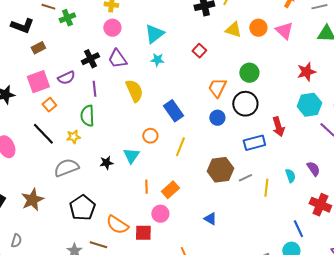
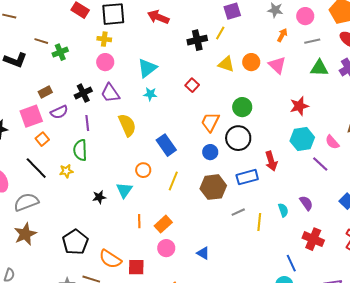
brown rectangle: (38, 48) -> (45, 92), moved
gray semicircle: (66, 168) -> (26, 202), moved
brown hexagon: (220, 170) -> (213, 187), moved
pink circle: (160, 214) -> (166, 248), moved

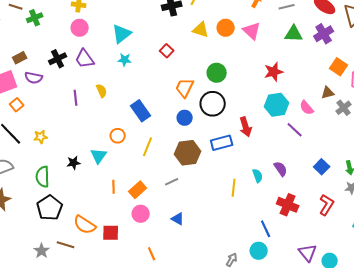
purple semicircle: (59, 112) -> (34, 78), turned 36
purple line: (87, 123) -> (76, 98), moved
yellow semicircle: (127, 125) -> (102, 91), size x0.6
green semicircle: (80, 150) -> (43, 177), moved
gray line: (238, 212) -> (172, 182), moved

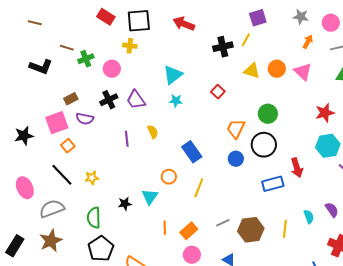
pink circle: (80, 28) -> (112, 69), moved
brown hexagon: (188, 153) -> (251, 230), moved

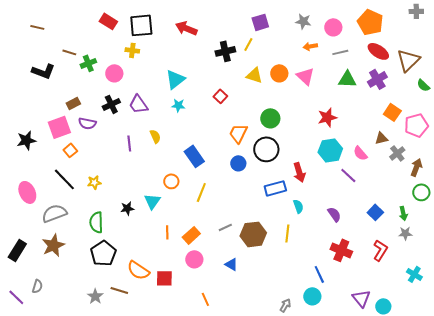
orange arrow: (308, 42) -> (310, 46), turned -128
cyan semicircle: (309, 217) -> (298, 206), moved

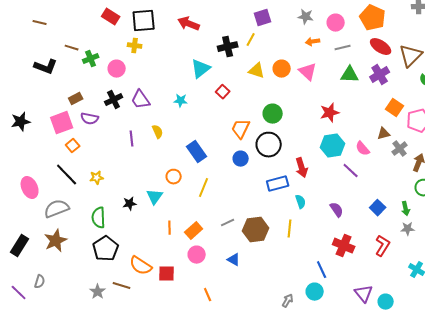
cyan triangle: (175, 79) -> (201, 69), moved
black star: (26, 140) -> (21, 122), moved

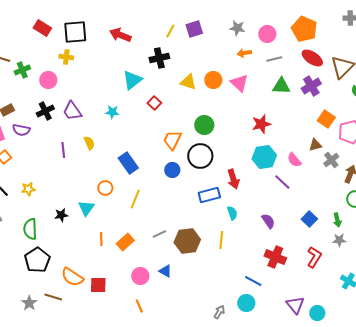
yellow line: (251, 40) -> (170, 31), moved
pink circle: (197, 255) -> (140, 276), moved
blue line: (322, 270) -> (253, 281), turned -36

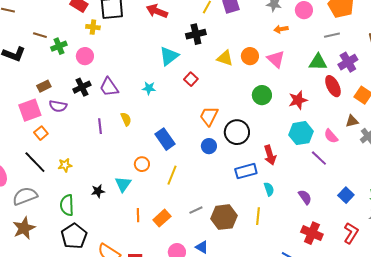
yellow cross: (66, 57) -> (93, 27), moved
red ellipse: (312, 58) -> (333, 86), moved, turned 30
gray line: (274, 59) -> (332, 35), moved
green circle: (204, 125) -> (262, 95), moved

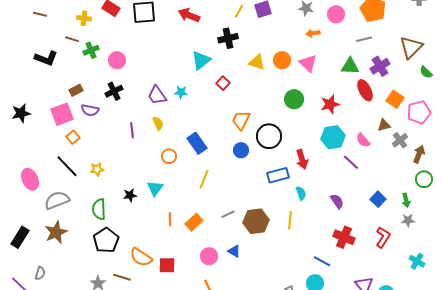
yellow cross: (93, 27) -> (84, 18), moved
purple trapezoid: (109, 87) -> (157, 95), moved
orange circle: (142, 164) -> (169, 156), moved

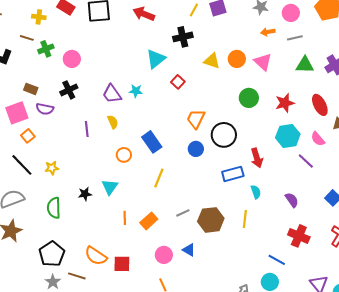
gray line: (364, 39) -> (295, 38), moved
brown rectangle: (76, 90) -> (31, 89), turned 48
red ellipse: (365, 90) -> (320, 105), moved
black pentagon: (106, 240) -> (52, 254), moved

